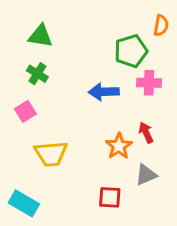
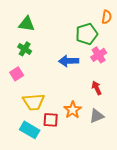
pink cross: (149, 83) -> (99, 55), turned -35
orange star: (119, 146) -> (73, 110), moved
red square: (110, 197) -> (51, 120), moved
cyan rectangle: (24, 203) -> (30, 130), moved

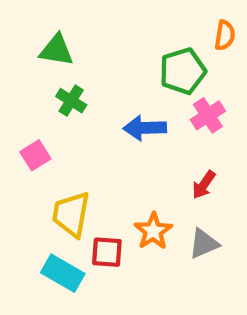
green cross: (25, 49) -> (71, 101), moved
red arrow: (97, 88) -> (204, 185), turned -120
yellow trapezoid: (34, 102) -> (71, 214), turned 105

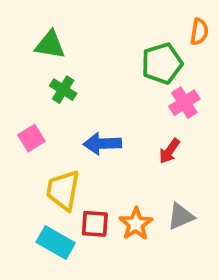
blue arrow: (145, 128) -> (102, 144), moved
red arrow: (204, 185) -> (169, 151), moved
orange star: (153, 231) -> (136, 224), moved

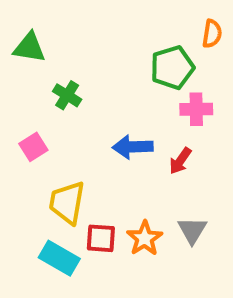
green triangle: (50, 45) -> (29, 48), moved
pink cross: (184, 103) -> (196, 109), turned 32
blue arrow: (102, 144) -> (133, 147), moved
gray triangle: (181, 216) -> (192, 230), turned -36

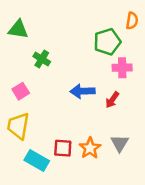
yellow trapezoid: (67, 203) -> (18, 126), moved

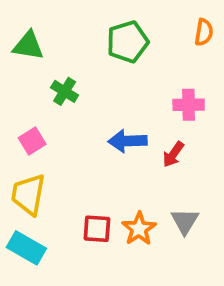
green pentagon: (107, 42) -> (128, 42), moved
cyan rectangle: (37, 160) -> (26, 248), moved

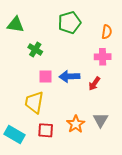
orange semicircle: (204, 32) -> (107, 32), moved
pink square: (32, 141) -> (46, 76), moved, turned 32
yellow trapezoid: (28, 194) -> (34, 102), moved
red square: (97, 229) -> (46, 130), moved

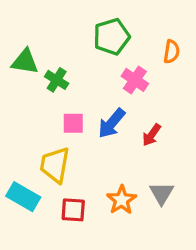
green triangle: (16, 25) -> (25, 62), moved
pink cross: (103, 57) -> (135, 80), moved, turned 35
blue arrow: (69, 76) -> (112, 123), turned -48
cyan rectangle: (15, 134) -> (23, 197), moved

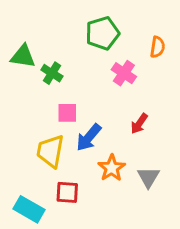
blue arrow: (112, 123) -> (89, 137), moved
cyan rectangle: (23, 197) -> (29, 209), moved
orange star: (122, 200) -> (112, 168), moved

